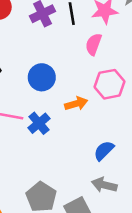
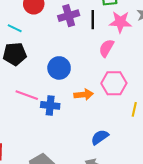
blue cross: (39, 123) -> (50, 105), turned 36

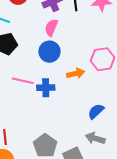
pink semicircle: (106, 48) -> (51, 28), moved

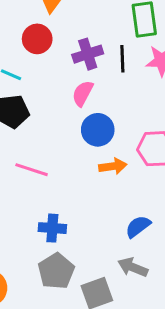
blue circle: (49, 52) -> (98, 130), moved
blue cross: (46, 88) -> (52, 228), moved

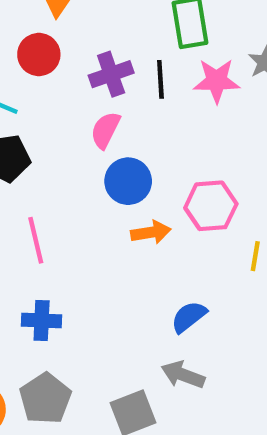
pink line: (32, 170) -> (36, 240), turned 60
blue cross: (52, 228) -> (42, 321), moved
gray pentagon: (56, 271) -> (45, 399), moved

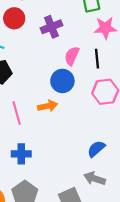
black line: (160, 79) -> (97, 59), moved
pink semicircle: (105, 130) -> (72, 56), moved
orange arrow: (151, 232) -> (48, 106), moved

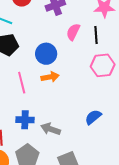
blue circle: (62, 81) -> (46, 54), moved
gray arrow: (95, 179) -> (51, 129), moved

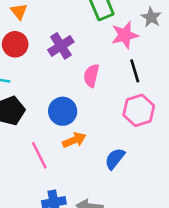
black line: (96, 35) -> (135, 71), moved
blue semicircle: (93, 117) -> (115, 159), moved

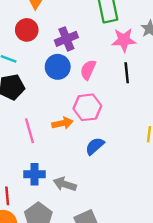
pink hexagon: (139, 110) -> (87, 107), moved
blue circle: (63, 111) -> (58, 67), moved

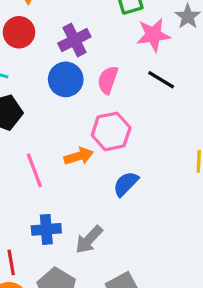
black line: (127, 73) -> (161, 80), turned -48
gray arrow: (65, 184) -> (89, 240), turned -60

